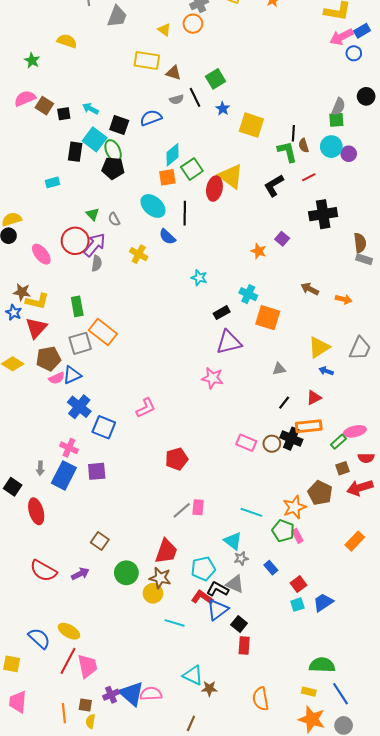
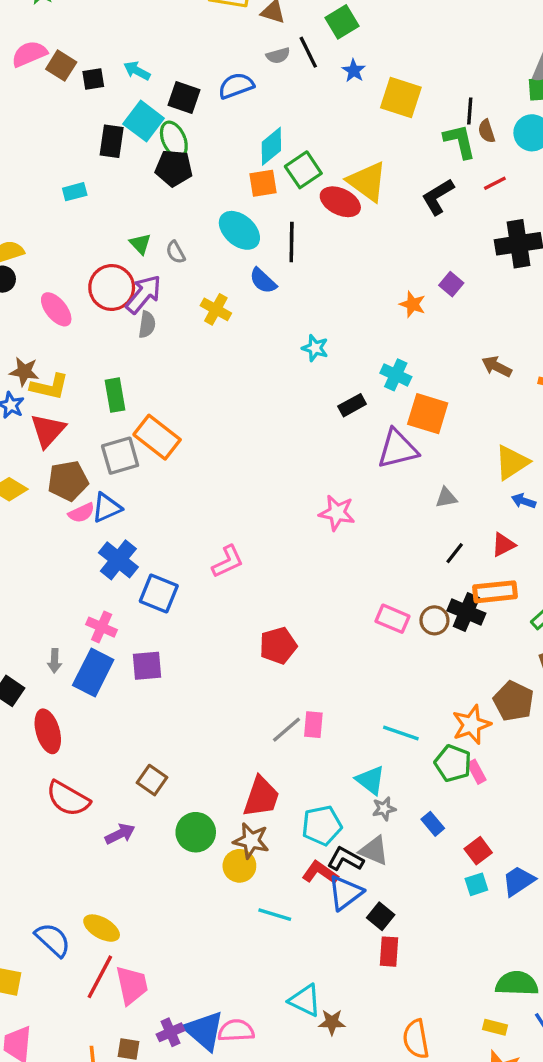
red ellipse: (214, 189) -> (340, 202), turned -75
purple triangle: (229, 342) -> (397, 449), moved
red semicircle: (43, 571) -> (68, 799), moved

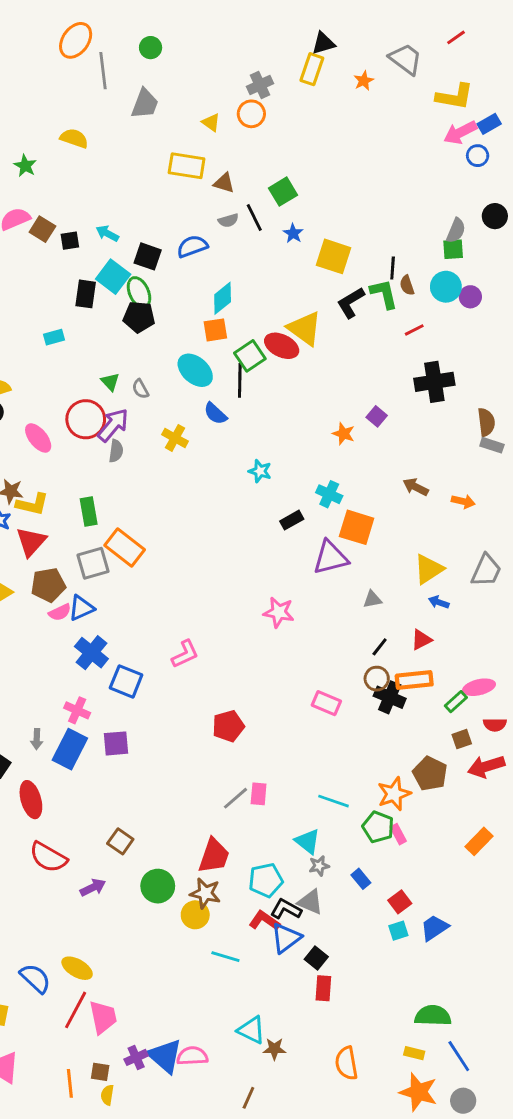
green square: (303, 170) -> (250, 356), moved
black L-shape: (438, 197) -> (351, 303), moved
brown circle: (434, 620) -> (377, 679), moved

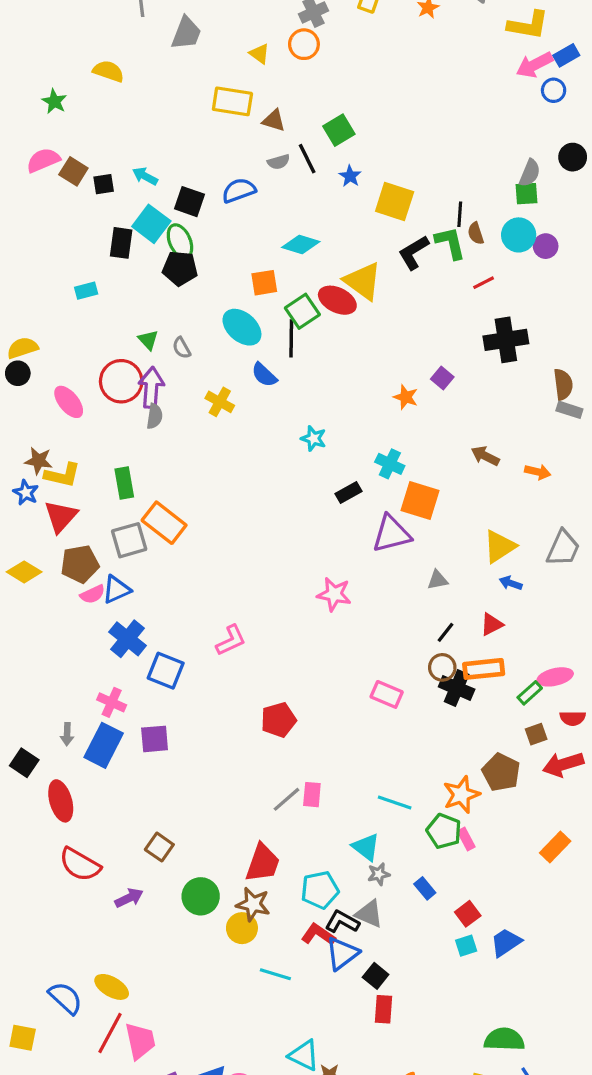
cyan diamond: (223, 298) -> (301, 244), moved, turned 56
purple arrow: (113, 425) -> (151, 388), turned -36

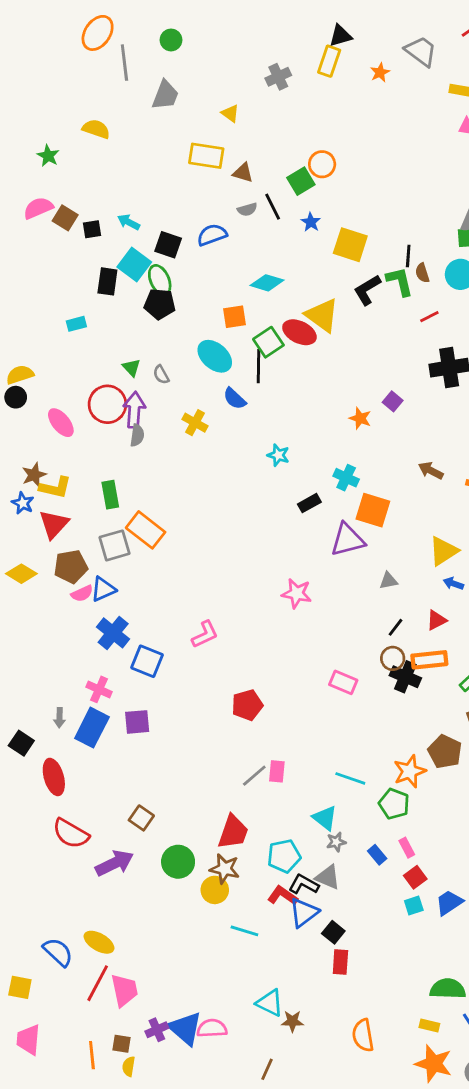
orange circle: (304, 44) -> (322, 164), moved
brown star: (38, 461) -> (34, 475), turned -30
pink rectangle: (466, 839) -> (407, 848), moved
purple arrow: (129, 898) -> (115, 863), size x1.5

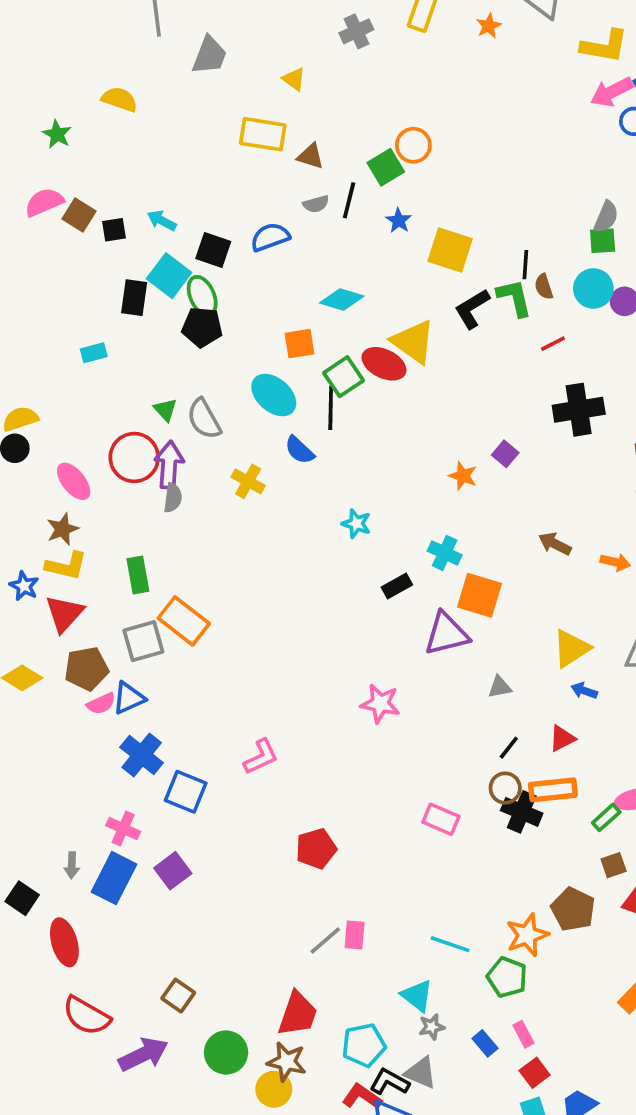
black line: (273, 207) -> (349, 200), turned 40
gray semicircle: (161, 375) -> (204, 419), size x1.6
brown star: (34, 475) -> (63, 529), moved
purple square: (137, 722) -> (173, 871), turned -32

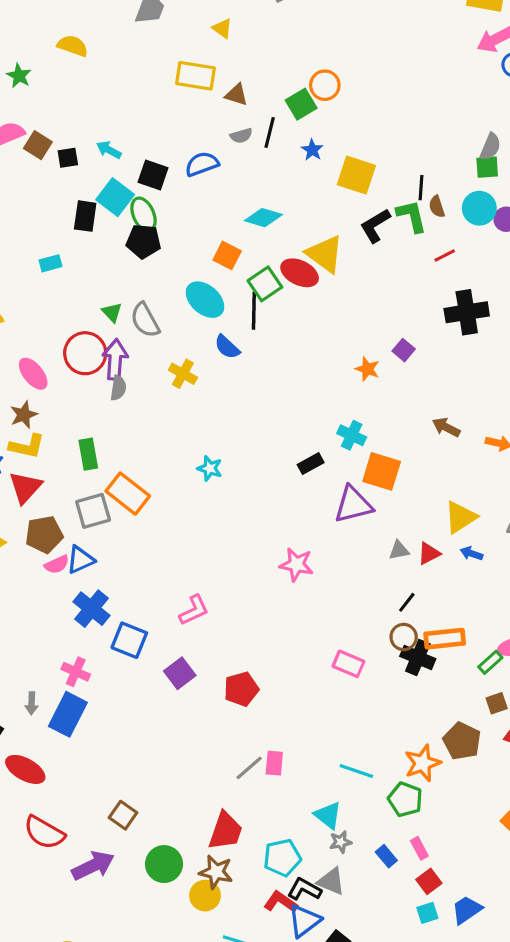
orange square: (299, 344) -> (227, 255), turned 36
cyan star: (356, 524) -> (210, 468), moved
red triangle: (562, 738) -> (429, 553), moved
purple square: (173, 871) -> (180, 673), moved
red ellipse: (64, 942) -> (25, 769), turned -45

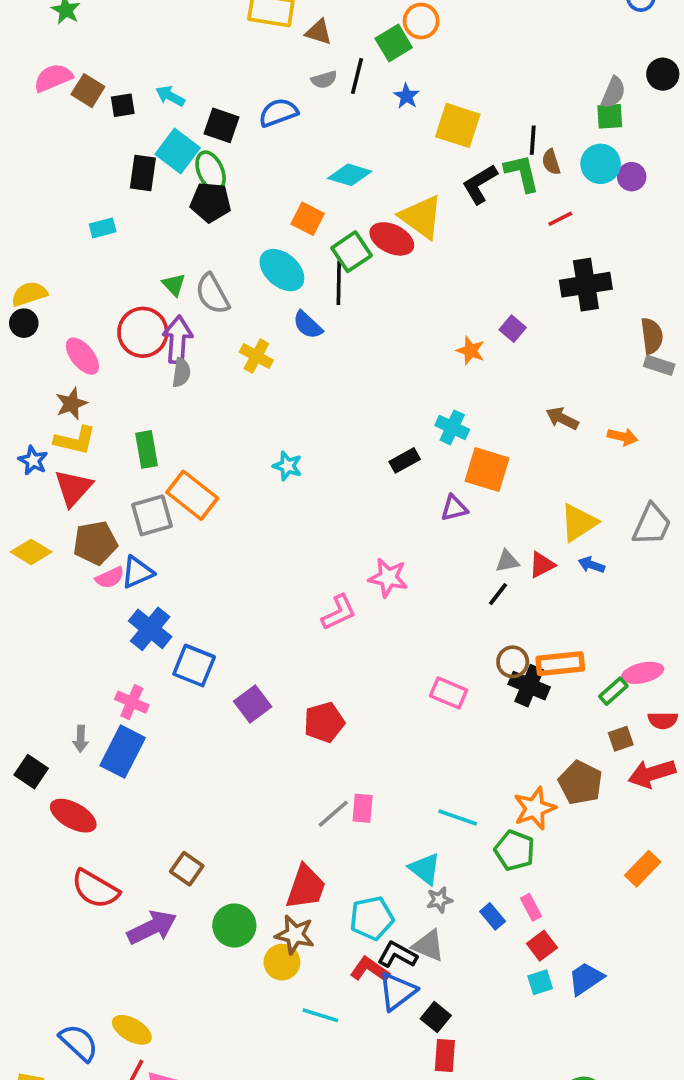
purple triangle: (353, 505) -> (454, 508), size x0.6
black line: (407, 602) -> (498, 594), moved
pink L-shape: (194, 610) -> (339, 612), moved

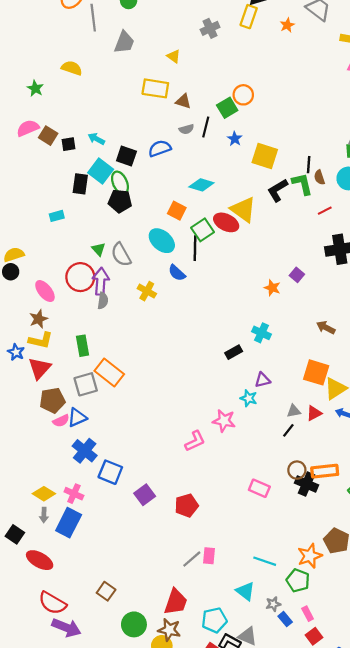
cyan star: (287, 466) -> (249, 398), moved
orange square: (487, 470) -> (316, 372), moved
yellow diamond: (31, 552) -> (44, 494), moved
gray star: (439, 900) -> (273, 604), moved
purple arrow: (152, 927) -> (66, 628), moved, turned 48

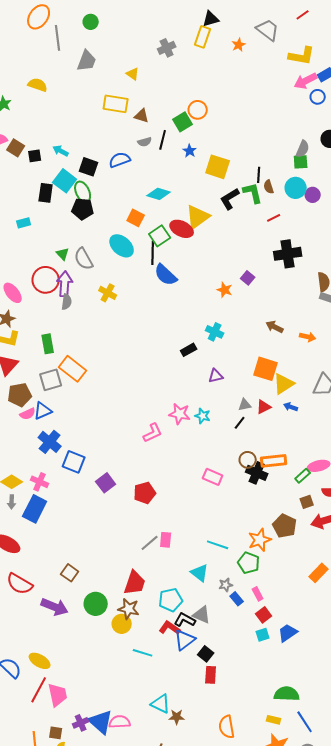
yellow triangle: (243, 210) -> (198, 217), turned 48
blue semicircle: (177, 273) -> (166, 275), moved, size x1.4
cyan star: (249, 398) -> (203, 416), moved
purple arrow: (66, 628) -> (55, 607), moved

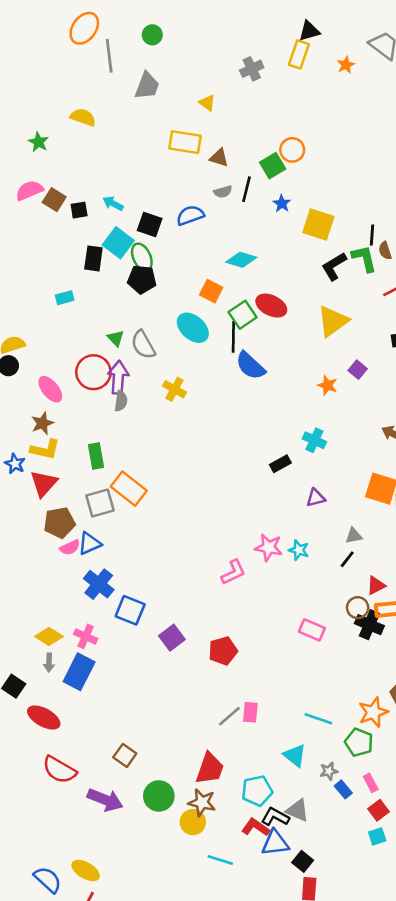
yellow triangle: (198, 217) -> (333, 321), moved
red triangle: (264, 407) -> (376, 585), moved
blue triangle: (185, 640) -> (275, 843), turned 30

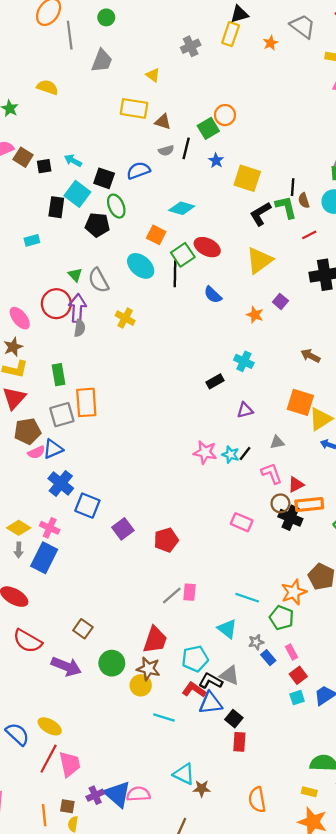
green ellipse: (142, 257) -> (116, 206), moved
blue semicircle: (250, 366) -> (213, 295), moved, size x0.7
orange rectangle: (129, 489) -> (86, 402), turned 48
black line: (347, 559) -> (245, 453), moved
pink L-shape: (233, 572) -> (272, 473), moved, turned -85

